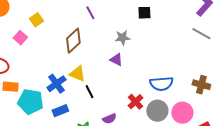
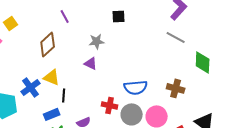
black line: (89, 92) -> (64, 95), turned 32
red cross: (135, 102) -> (110, 105), turned -35
blue rectangle: (60, 111) -> (52, 114), moved

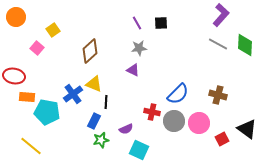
purple line: (65, 16) -> (137, 23), moved
green diamond: (203, 62) -> (245, 45), moved
blue semicircle: (136, 87) -> (178, 94), turned -40
blue rectangle: (52, 114) -> (94, 121), turned -42

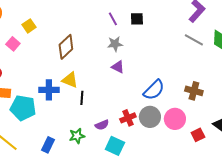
purple triangle: (133, 70) -> (118, 67), moved
blue cross: (73, 94) -> (49, 90), turned 36
red cross: (152, 112) -> (128, 118), moved, turned -35
blue rectangle: (94, 121) -> (48, 145), moved

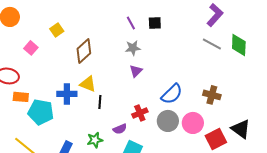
yellow square: (29, 26) -> (57, 30), moved
purple triangle: (118, 67) -> (136, 71), turned 48
red cross: (128, 118) -> (140, 113), moved
red square: (198, 135) -> (216, 139), size x1.5

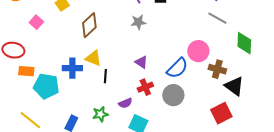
green diamond: (239, 45) -> (244, 43), moved
purple triangle: (136, 71) -> (141, 62), moved, turned -40
pink circle: (193, 123) -> (198, 51), moved
black triangle: (241, 129) -> (234, 86), moved

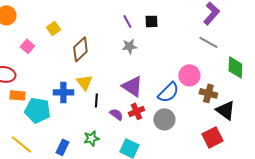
yellow triangle: (93, 58) -> (84, 82), turned 30
purple triangle: (141, 62) -> (132, 86), size x1.6
purple semicircle: (125, 103) -> (116, 114), moved, turned -120

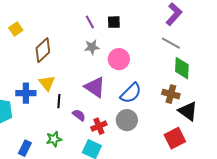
green diamond: (235, 67) -> (182, 68), moved
pink circle: (189, 75) -> (119, 59), moved
red cross: (136, 111) -> (99, 126), moved

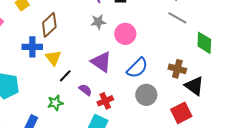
green diamond: (182, 68) -> (204, 43), moved
blue cross: (26, 93) -> (32, 47), moved
black line: (59, 101) -> (65, 76), turned 40
gray circle: (127, 120) -> (146, 95), moved
green star: (54, 139) -> (55, 103), moved

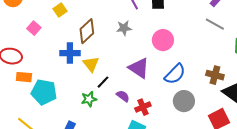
gray star: (98, 22) -> (124, 28), moved
green star: (55, 103) -> (89, 99), moved

